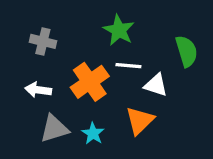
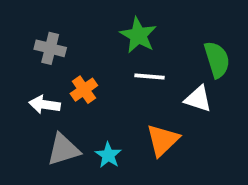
orange cross: (90, 82) -> (84, 90), moved, size x0.6
white triangle: (156, 85) -> (198, 99), moved

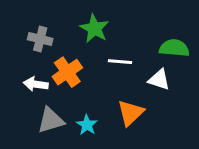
green star: (138, 35) -> (94, 28), moved
green semicircle: (217, 60) -> (174, 48), turned -68
orange cross: (84, 90) -> (67, 72), size x1.4

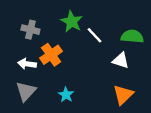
white line: (120, 62) -> (95, 35), moved, turned 42
orange triangle: (131, 113) -> (123, 95), moved
gray triangle: (51, 120) -> (26, 91), moved, turned -30

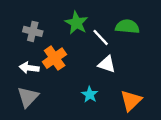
green semicircle: (132, 36) -> (127, 27), moved
white triangle: (121, 60) -> (107, 64), moved
cyan star: (66, 95) -> (90, 94), moved

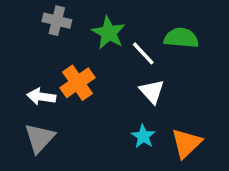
gray cross: (33, 31) -> (57, 21), moved
white triangle: (107, 64) -> (152, 91), turned 30
cyan star: (90, 94) -> (143, 136), moved

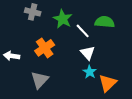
white arrow: (41, 97) -> (12, 56), moved
cyan star: (143, 136) -> (90, 72), moved
gray triangle: (40, 138) -> (40, 80), moved

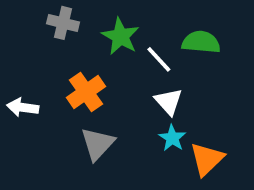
gray triangle: (40, 80) -> (98, 144), moved

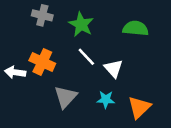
white line: (159, 59) -> (86, 57), moved
orange cross: (86, 92) -> (42, 62), moved, turned -30
cyan star: (172, 138) -> (106, 99), moved, turned -30

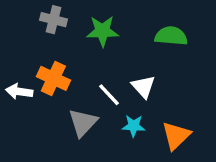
green star: (81, 24) -> (102, 31), turned -30
white line: (86, 57) -> (109, 95), moved

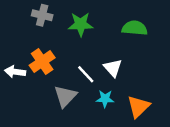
orange cross: (53, 78) -> (42, 61), turned 30

